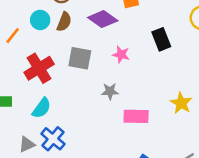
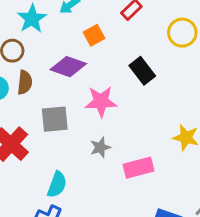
pink star: (121, 55) -> (101, 101), size x1.5
cyan semicircle: (42, 108) -> (57, 185), moved

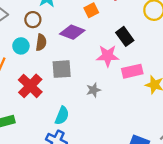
pink star: (101, 101) -> (108, 56), moved
pink rectangle: (139, 168) -> (132, 71), moved

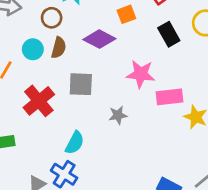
black rectangle: (125, 36) -> (169, 34), moved

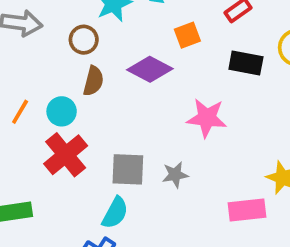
black rectangle: (169, 34) -> (246, 63), turned -50
cyan circle: (33, 49) -> (62, 111), moved
gray square: (81, 84) -> (128, 169), moved
pink rectangle: (169, 97) -> (247, 210), moved

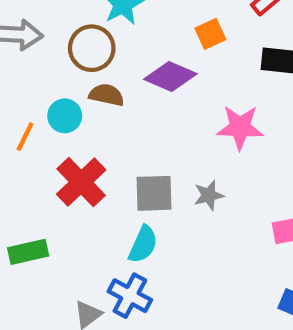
brown circle: (84, 40) -> (92, 48), size x1.4
brown semicircle: (93, 81) -> (107, 95), turned -88
cyan circle: (62, 111) -> (65, 116), moved

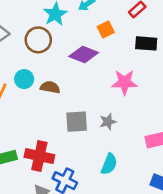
brown semicircle: (107, 95) -> (50, 87), moved
red cross: (81, 182) -> (39, 156), moved, turned -32
cyan semicircle: (143, 244) -> (109, 164), moved

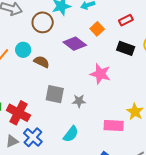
orange square: (106, 29) -> (97, 29), turned -32

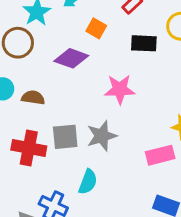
gray star: (79, 101) -> (102, 136), size x1.5
red cross: (18, 113) -> (29, 148), moved
cyan semicircle: (71, 134) -> (88, 182), moved

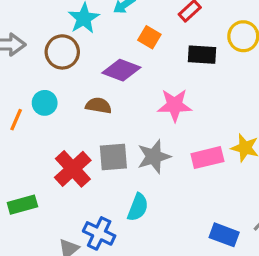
brown semicircle: (33, 98) -> (98, 106), moved
red cross: (29, 148) -> (73, 169), turned 36
pink rectangle: (160, 155) -> (207, 158), moved

